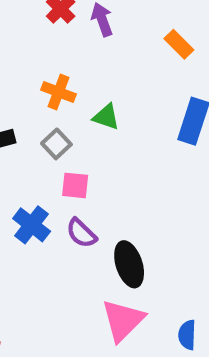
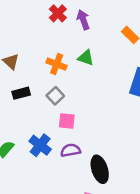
green triangle: (106, 117) -> (86, 58), moved
purple semicircle: (81, 233) -> (71, 150), turned 126

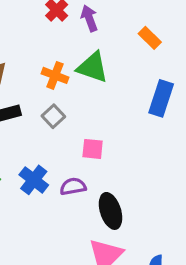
green triangle: (86, 58) -> (93, 67), size x1.5
pink square: (67, 121) -> (93, 149), moved

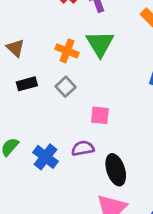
green triangle: (93, 67) -> (100, 44), turned 40
blue cross: (34, 180) -> (46, 157), moved

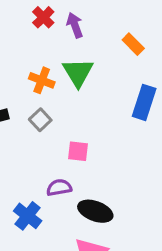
blue cross: (46, 157) -> (28, 216), moved
black ellipse: (116, 170) -> (95, 211), turned -52

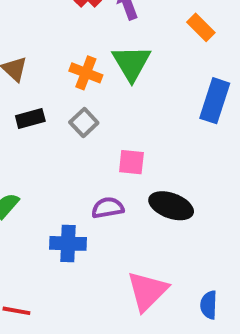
black ellipse: (95, 211) -> (171, 206), moved
blue cross: (28, 216) -> (68, 243), turned -36

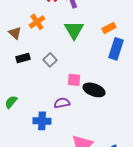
orange rectangle: (201, 27) -> (109, 28), moved, turned -72
orange cross: (86, 73) -> (37, 22), moved, turned 35
black ellipse: (171, 206) -> (94, 90), moved

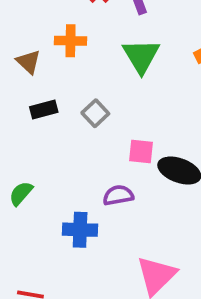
orange cross: (37, 22) -> (71, 41), turned 35

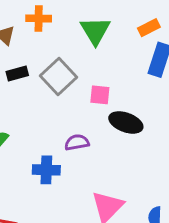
gray square: (95, 113) -> (59, 77), size x1.6
pink square: (141, 151) -> (100, 95), moved

